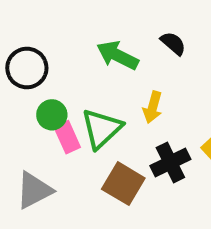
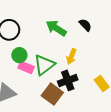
pink rectangle: (67, 137) -> (26, 67), turned -49
black cross: (170, 162) -> (68, 80), moved

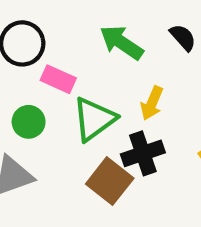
green circle: (19, 55) -> (29, 122), moved
pink rectangle: (26, 67) -> (58, 79), moved

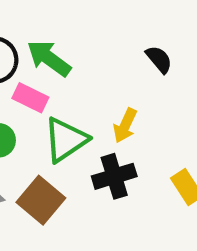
green arrow: (121, 42) -> (49, 58), moved
brown square: (110, 181) -> (41, 200), moved

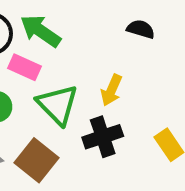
black semicircle: (159, 59) -> (141, 29), turned -32
green triangle: (66, 140) -> (58, 105), turned -39

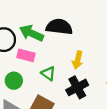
black semicircle: (141, 29) -> (59, 27), moved, size x1.6
green triangle: (58, 105) -> (48, 73), size x0.6

